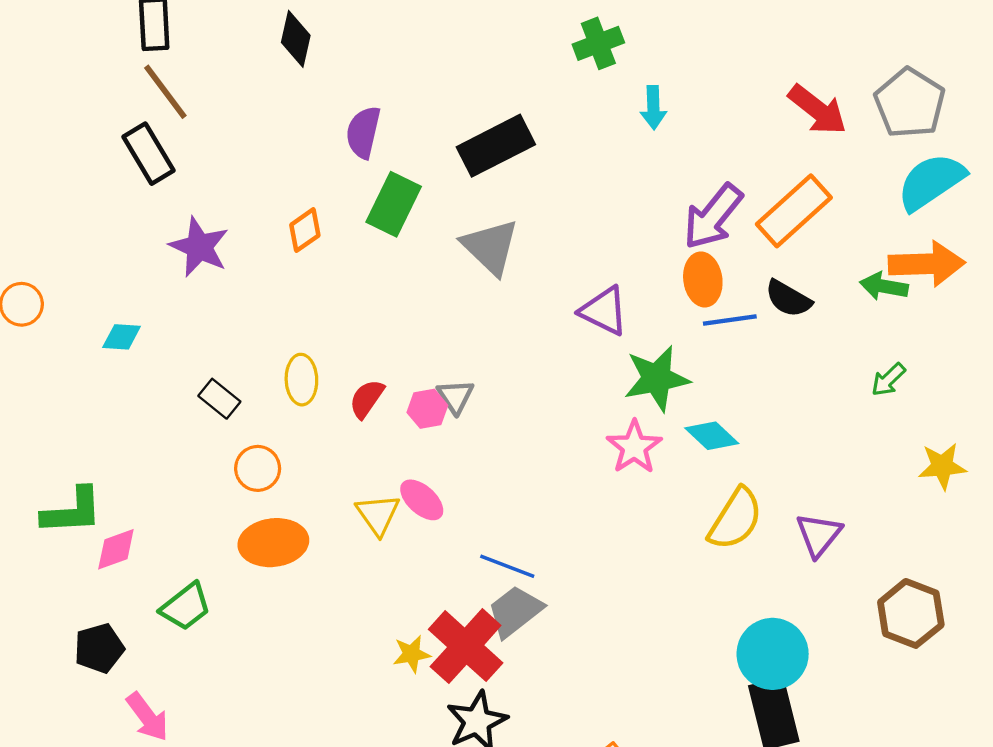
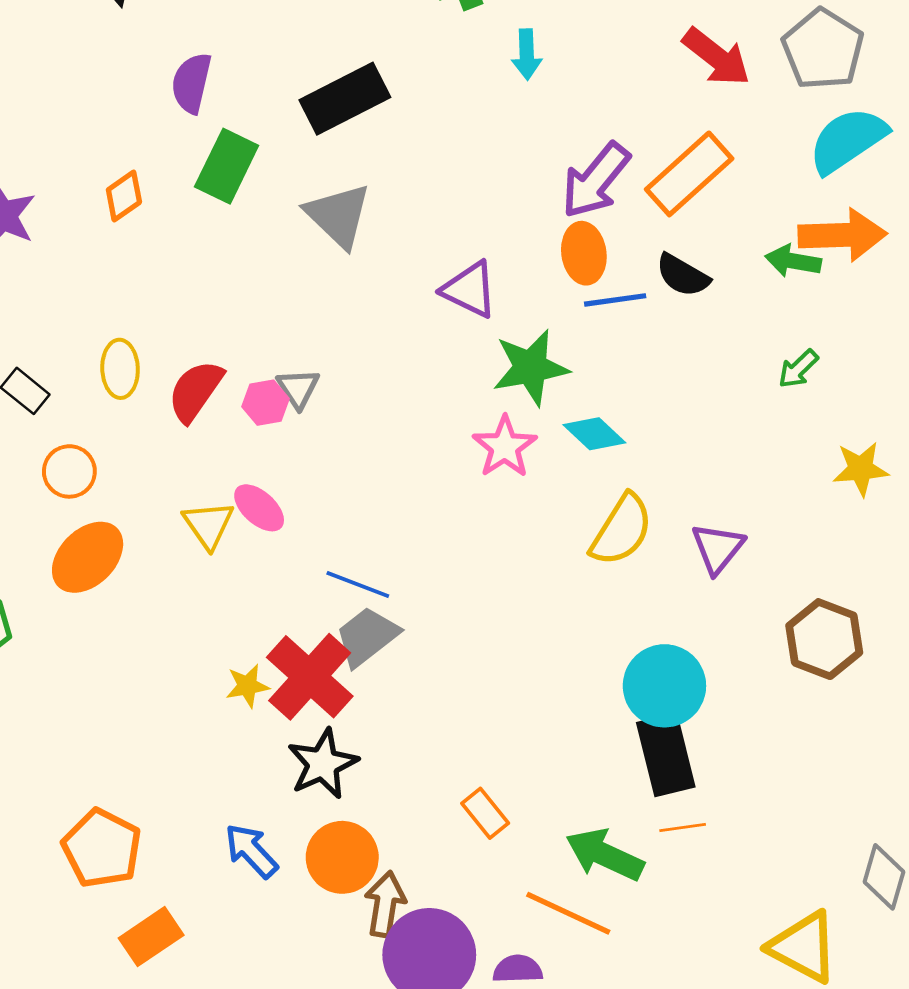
red semicircle: (367, 399) -> (195, 391), size x1.4
orange ellipse: (273, 543) -> (88, 557), turned -38

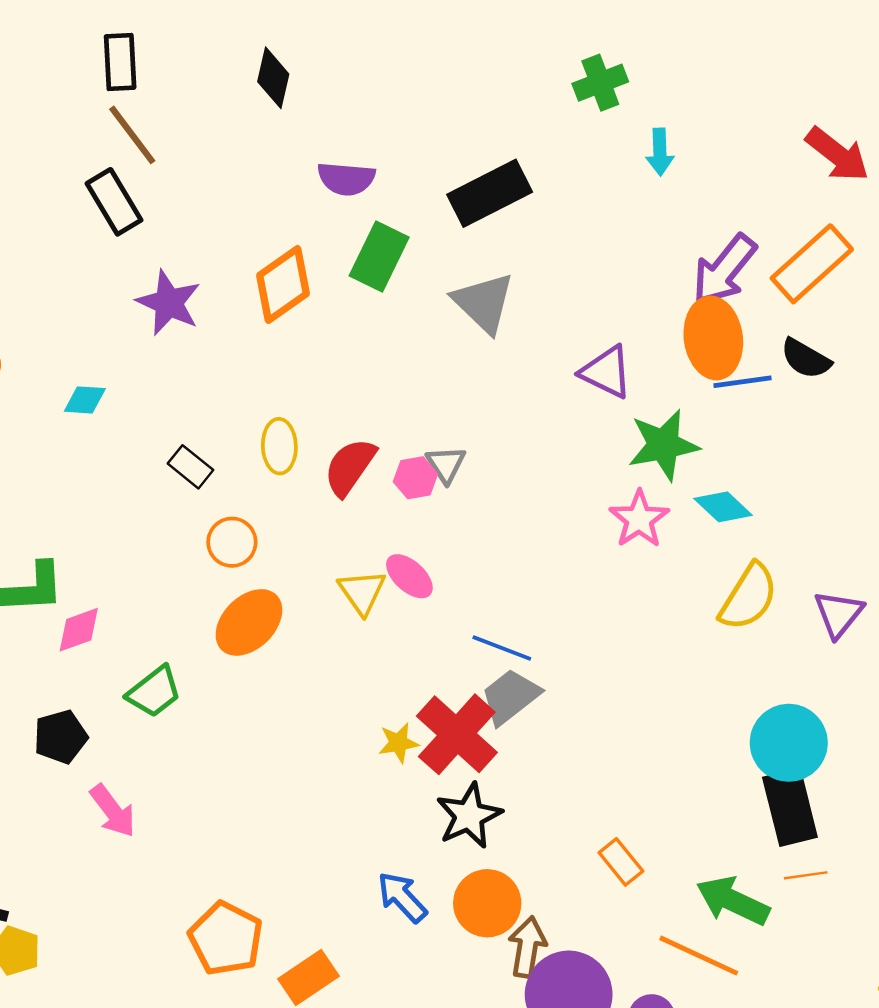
purple semicircle: (191, 83) -> (346, 179), turned -98
orange diamond: (124, 196) -> (283, 284), size x1.6
orange ellipse: (584, 253) -> (713, 338), size x1.4
orange pentagon: (102, 848) -> (226, 939), moved

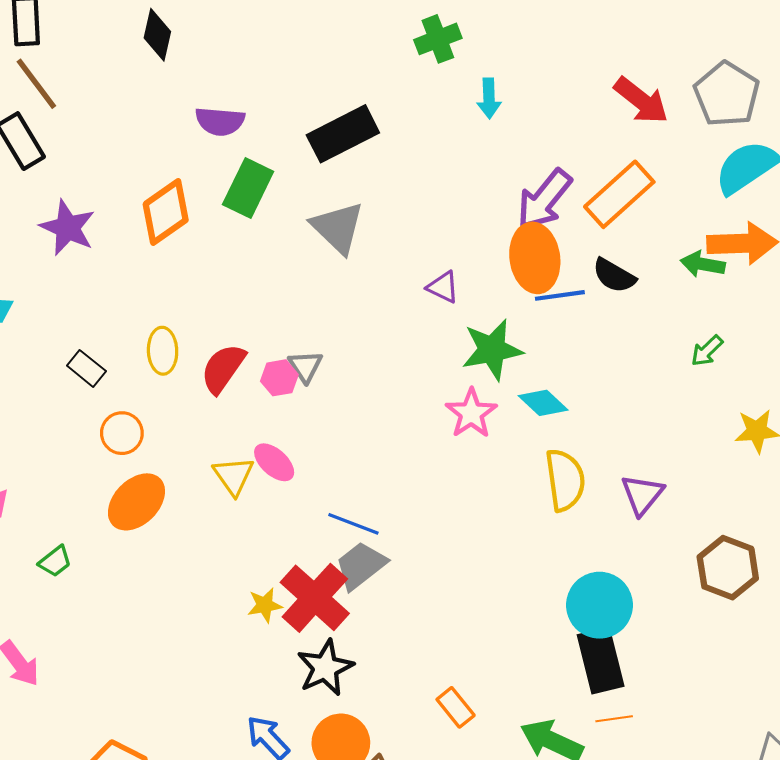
purple triangle: (606, 372) -> (443, 287), size x0.7
yellow semicircle: (749, 597) -> (565, 480), turned -40
green trapezoid: (154, 692) -> (55, 561), size x0.7

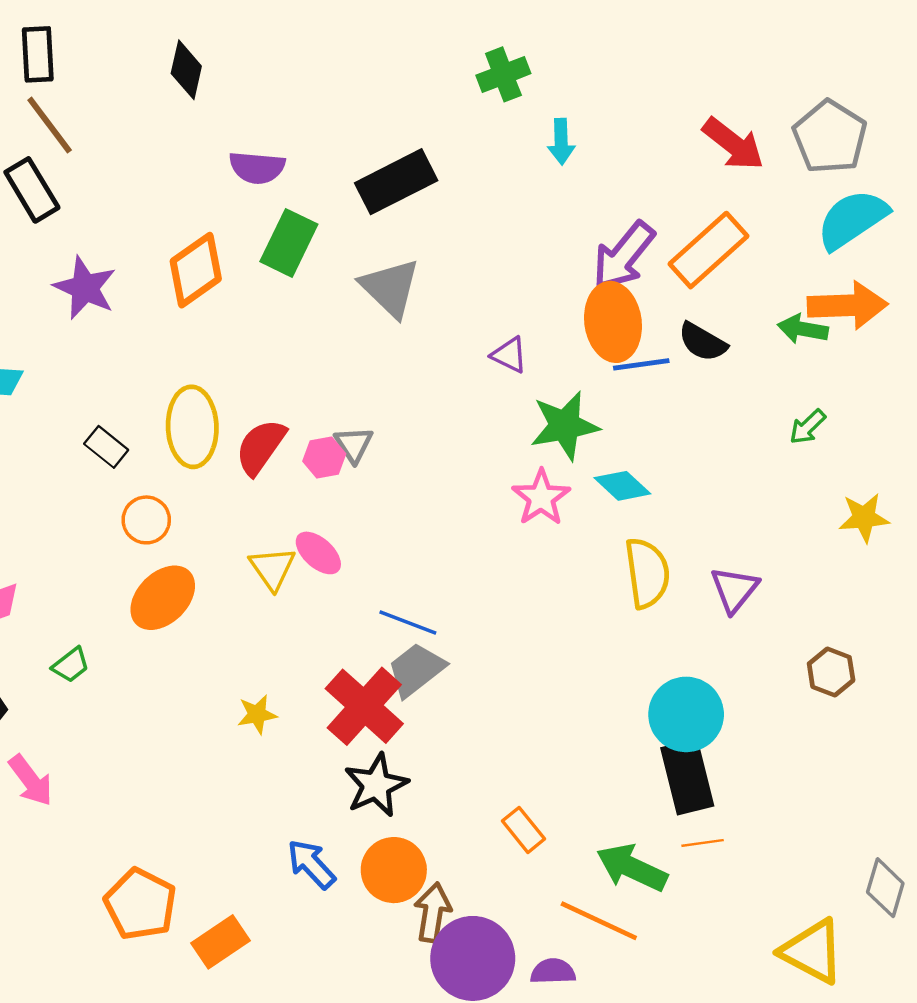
yellow ellipse: (163, 351) -> (192, 427), size x1.5
brown hexagon: (728, 568) -> (831, 672), size x0.7
yellow star: (265, 605) -> (257, 714), moved

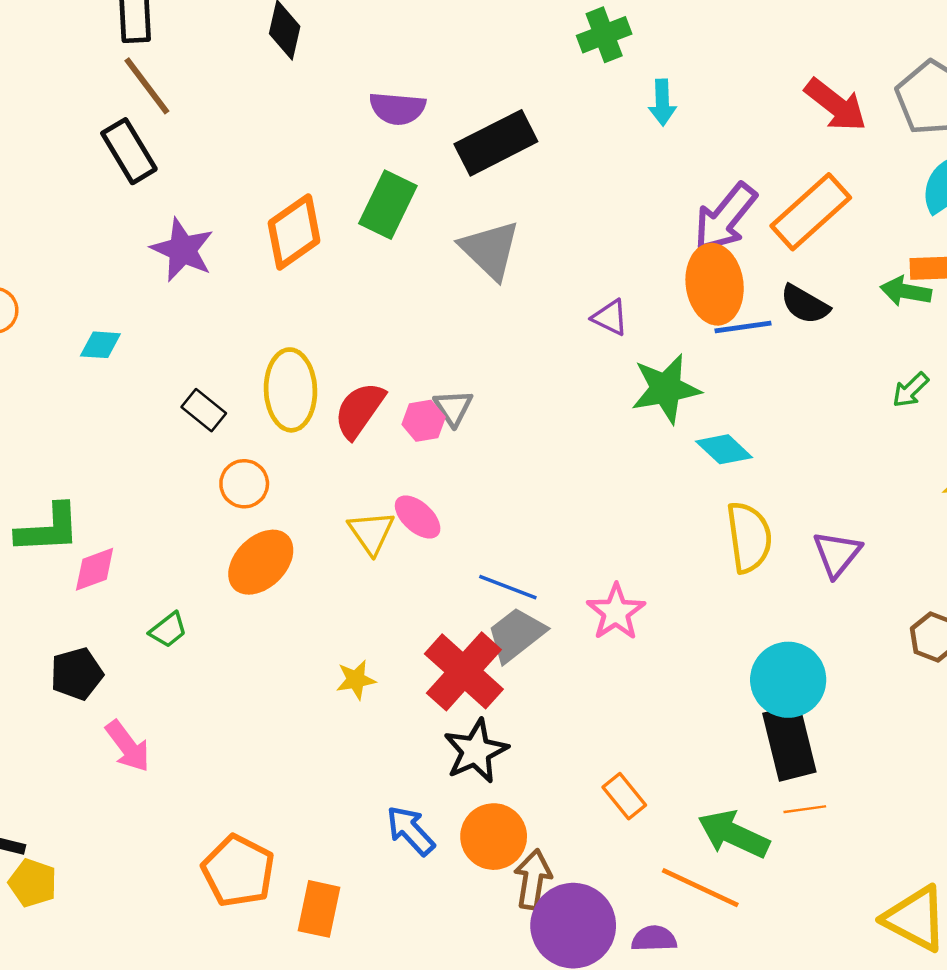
purple semicircle: (257, 168) -> (397, 108), moved
pink star: (541, 498) -> (616, 612), moved
orange rectangle: (220, 942) -> (319, 909), turned -44

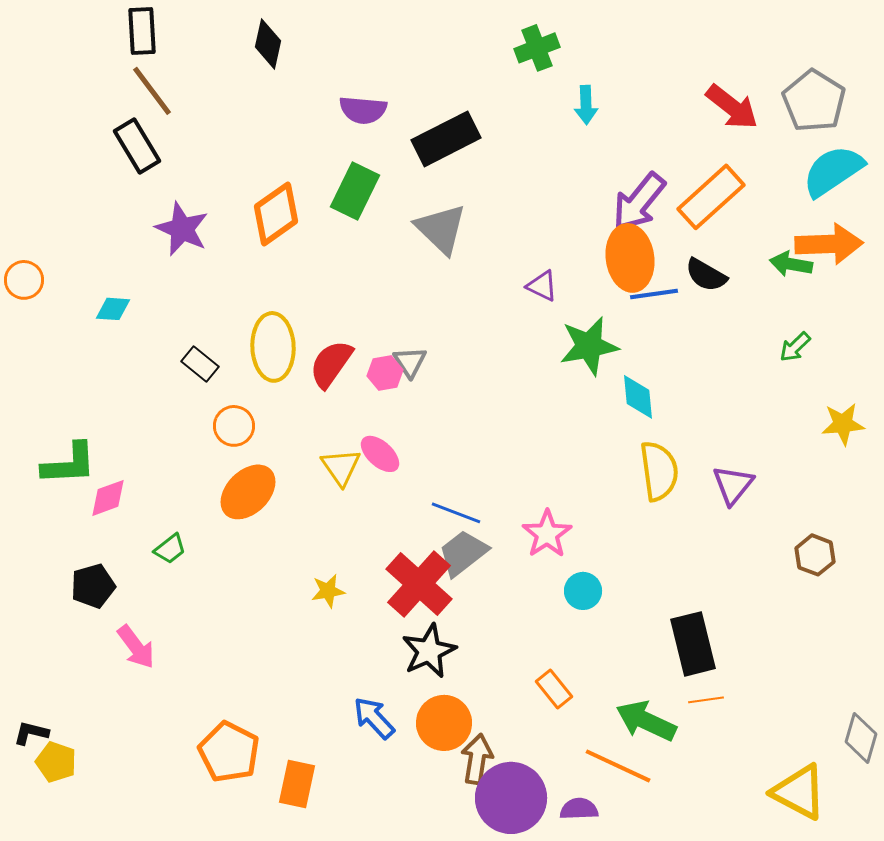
cyan diamond: (724, 449) -> (638, 397), turned 42
cyan circle: (788, 680) -> (583, 591), moved, size x0.6

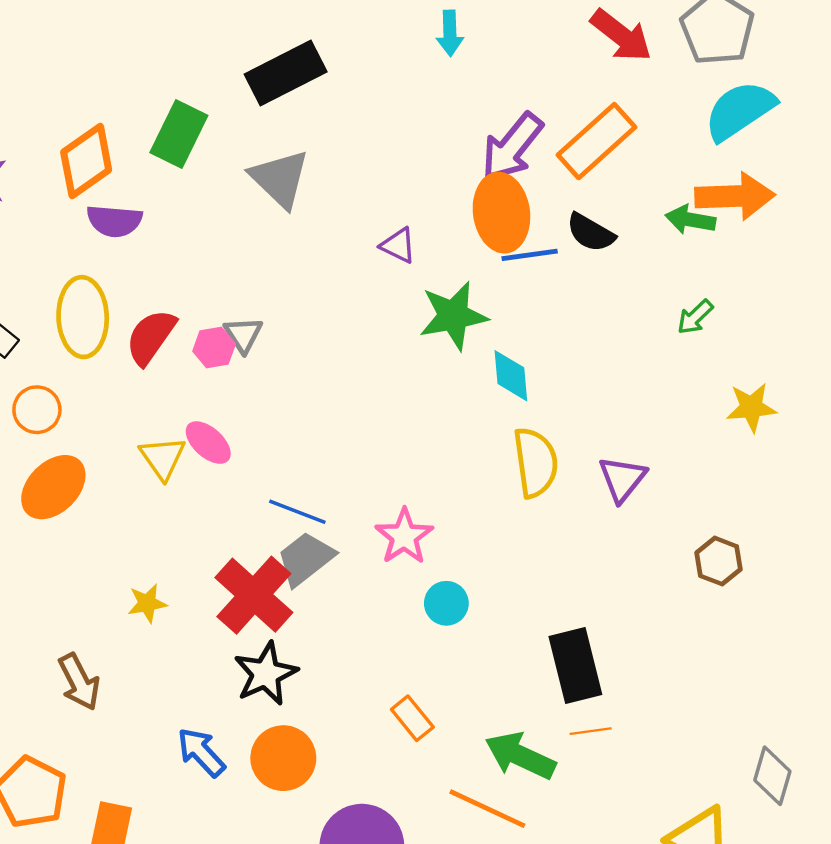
purple semicircle: (363, 110) -> (114, 221), moved
brown arrow: (477, 759) -> (79, 682), moved, turned 144

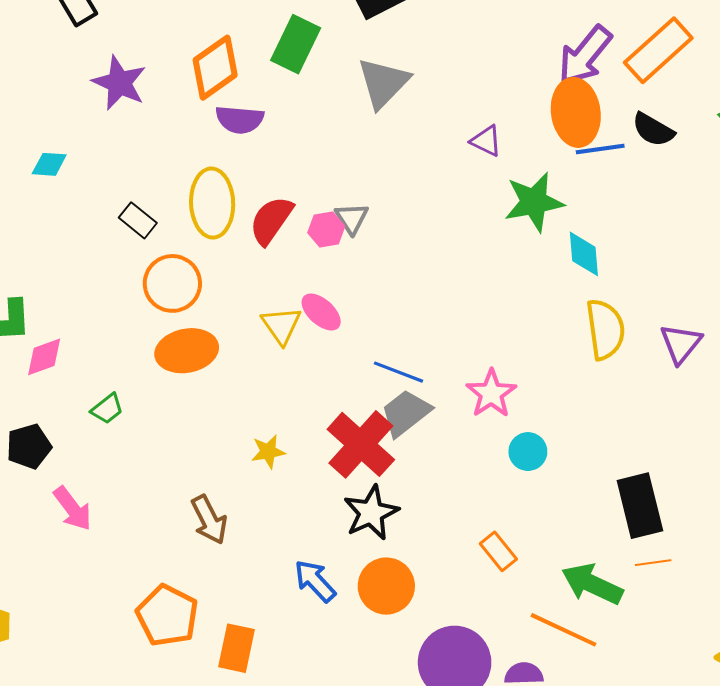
gray triangle: (280, 179) -> (383, 83), turned 30
orange circle: (37, 410) -> (172, 283), size x1.4
orange ellipse: (53, 487) -> (187, 351), turned 34

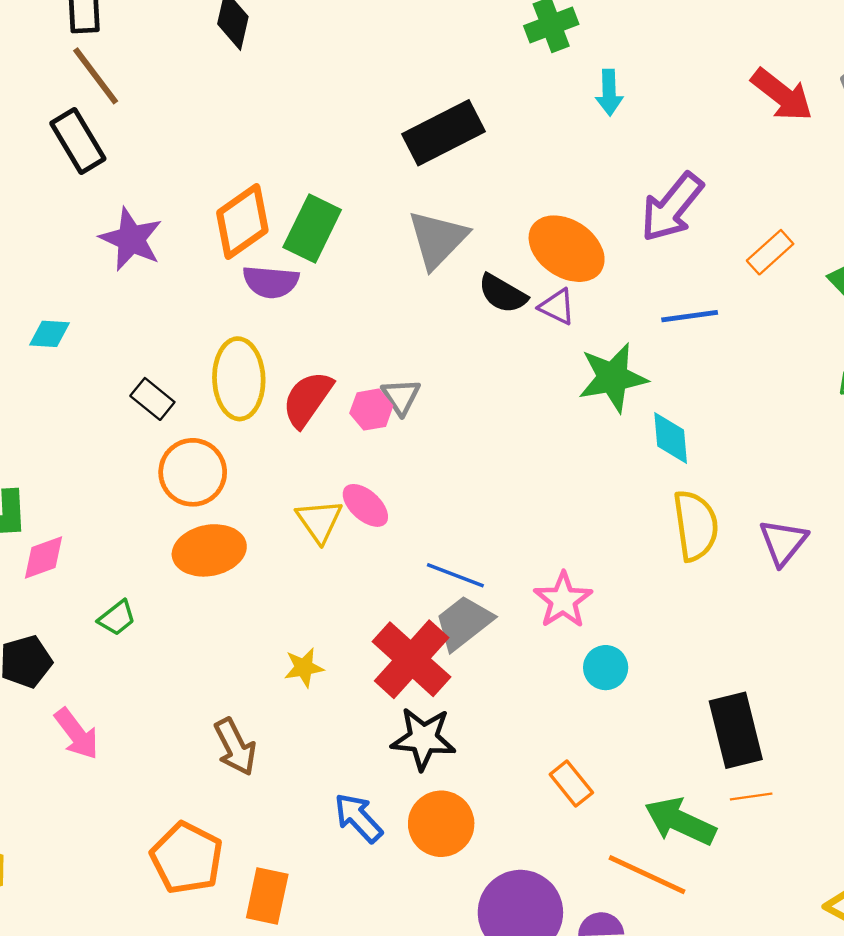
green rectangle: (296, 44) -> (312, 229), moved
orange rectangle: (658, 50) -> (770, 252), moved, size x0.6
orange ellipse: (576, 112) -> (567, 249), moved, turned -48
black semicircle: (653, 130) -> (503, 294), moved
black star: (371, 513) -> (423, 739), turned 30

